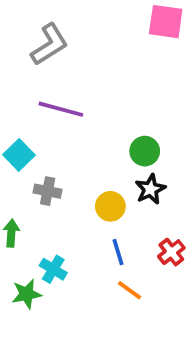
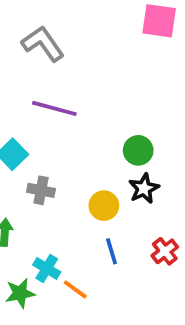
gray L-shape: (49, 44) -> (43, 44), turned -93
orange line: (129, 290) -> (75, 289), moved

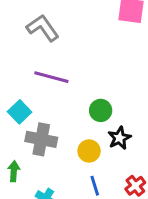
green circle: (138, 150) -> (101, 110), moved
gray cross: (41, 190) -> (41, 139), size x1.5

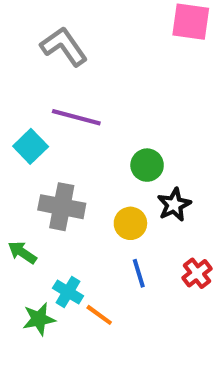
cyan square: (20, 112) -> (31, 146), moved
green arrow: (14, 171) -> (22, 252), turned -60

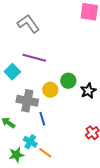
black star: (174, 205) -> (88, 91), moved
yellow circle: (130, 223) -> (50, 90), moved
blue line: (139, 273) -> (42, 119), moved

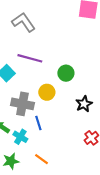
green circle: (68, 81) -> (66, 73), moved
black star: (88, 91) -> (84, 104), moved
cyan cross: (30, 142) -> (20, 137), moved

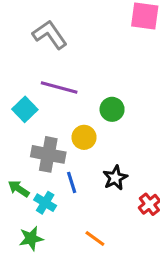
black star: (84, 104) -> (115, 178), moved
orange line: (42, 159) -> (95, 238), moved

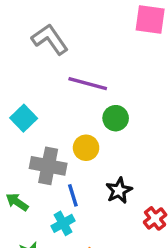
purple line: (59, 88) -> (88, 84), moved
cyan cross: (45, 203) -> (63, 223), moved, turned 30

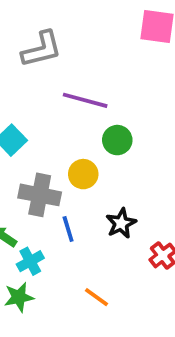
gray L-shape: (50, 39) -> (42, 49), turned 111
cyan cross: (63, 223) -> (30, 261), moved

